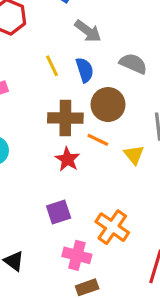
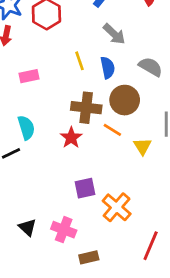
red star: (67, 159) -> (71, 138), moved
purple square: (59, 212) -> (85, 188), moved
pink cross: (77, 255) -> (64, 230), moved

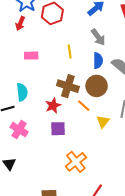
blue semicircle: (108, 68) -> (98, 61), moved
purple square: (85, 188) -> (58, 129), moved
pink cross: (64, 230) -> (19, 129), moved

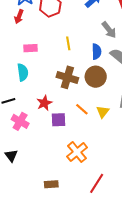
gray arrow: (98, 37) -> (109, 30), moved
cyan semicircle: (22, 92) -> (23, 72), moved
red star: (53, 106) -> (44, 103), moved
orange line: (84, 106) -> (82, 109), moved

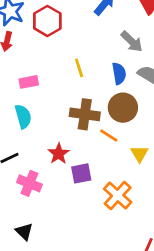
orange line: (82, 109) -> (109, 135), moved
orange cross: (77, 152) -> (118, 196), moved

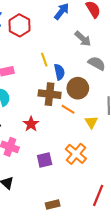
blue semicircle: (119, 73) -> (59, 72), moved
purple square: (81, 173) -> (45, 160), moved

